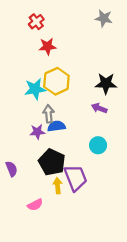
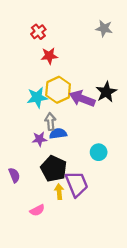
black star: (106, 83) -> (106, 92), turned -30
purple arrow: (99, 108) -> (82, 99), moved, size x1.6

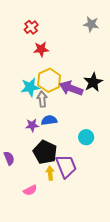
gray arrow: (50, 122) -> (42, 99), moved

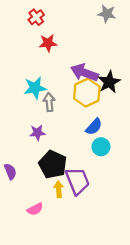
yellow hexagon: (49, 80) -> (87, 93), moved
purple arrow: (71, 88) -> (84, 73), moved
blue semicircle: (49, 120) -> (94, 127), moved, turned 140

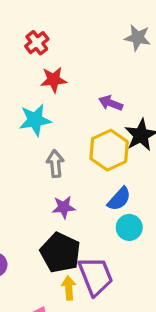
purple arrow: (84, 73) -> (111, 103), moved, size x0.6
cyan star: (35, 88) -> (35, 120), moved
purple star: (37, 133) -> (64, 207), moved

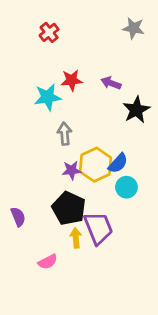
red star: (54, 80) -> (72, 80), moved
yellow hexagon: (109, 150) -> (96, 165), moved

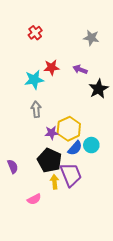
gray star: (133, 28) -> (91, 38), moved
gray arrow: (65, 134) -> (36, 109), moved
blue semicircle: (118, 163) -> (75, 148), moved

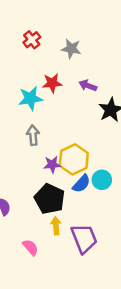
gray star: (91, 38) -> (71, 49), moved
purple trapezoid: (71, 175) -> (84, 238), moved
pink semicircle: (34, 199) -> (30, 247), turned -104

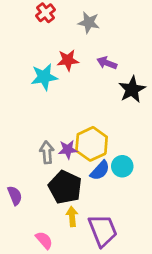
gray arrow: (33, 135) -> (47, 152), moved

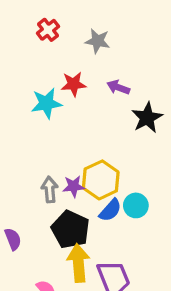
yellow arrow: (72, 216) -> (78, 263), size x1.6

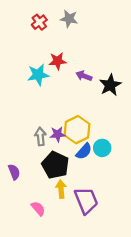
gray star: (98, 41) -> (69, 19), moved
purple arrow: (118, 87) -> (84, 76), moved
yellow arrow: (78, 263) -> (61, 189), size x0.7

